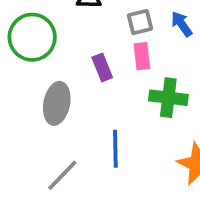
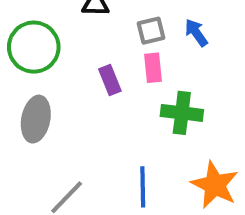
gray ellipse: (57, 103) -> (36, 119), moved
blue line: (115, 149) -> (143, 187), moved

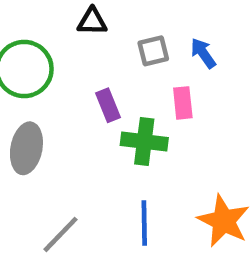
pink rectangle: (153, 68) -> (183, 103), moved
green cross: (182, 113) -> (144, 142), moved

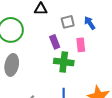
purple rectangle: (108, 105) -> (55, 42), moved

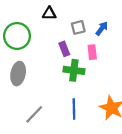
blue arrow: (90, 23) -> (102, 28), turned 72

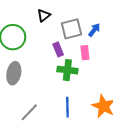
black triangle: (49, 13) -> (44, 15), turned -40
gray square: (78, 27) -> (72, 29), size x1.5

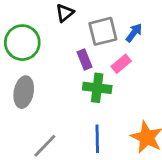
pink rectangle: (85, 53) -> (121, 64), turned 56

